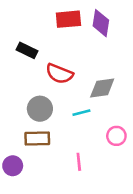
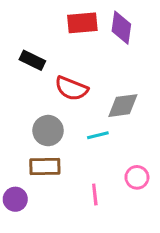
pink circle: (116, 136) -> (137, 177), moved

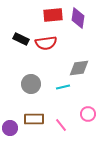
red semicircle: (71, 88) -> (46, 43), moved, turned -30
brown rectangle: (45, 166) -> (34, 119), moved
pink line: (95, 195) -> (61, 125), turned -32

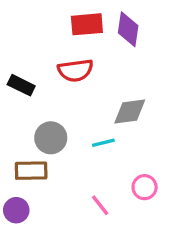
black rectangle: (21, 39) -> (21, 85), moved
brown rectangle: (34, 119) -> (31, 171), moved

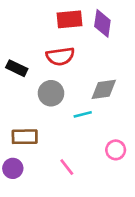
gray circle: (51, 138) -> (51, 93), moved
pink line: (100, 205) -> (67, 167), moved

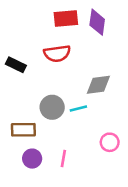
gray circle: (51, 93) -> (52, 107), moved
pink line: (67, 167) -> (63, 159), turned 48
purple circle: (13, 168) -> (32, 159), moved

